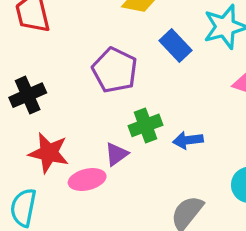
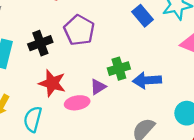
purple pentagon: (115, 70) -> (79, 30), moved
blue arrow: (188, 140) -> (147, 80), size x1.4

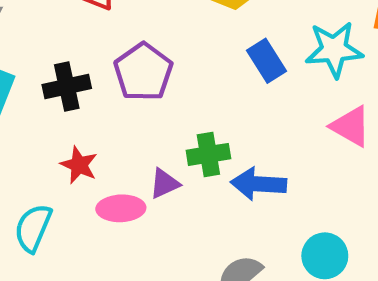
red star: (52, 83) -> (79, 165), size x0.7

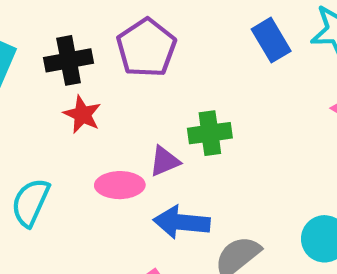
red star: (79, 165) -> (82, 115), moved
blue arrow: (258, 184) -> (182, 222), moved

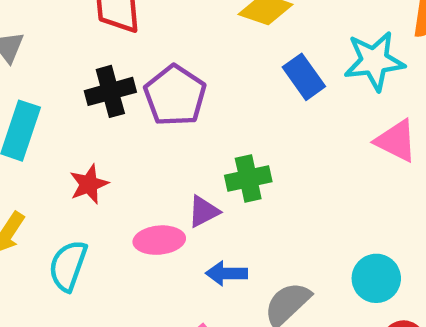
black cross: (69, 60) -> (110, 91), moved
red star: (82, 115) -> (89, 184), moved, turned 30
blue arrow: (182, 222) -> (227, 273), size x0.7

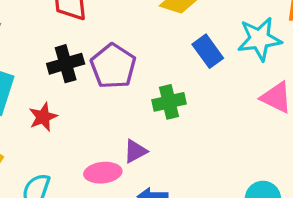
green cross: (248, 179) -> (169, 102), moved
red star: (89, 184) -> (43, 117), moved

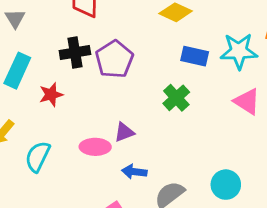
blue rectangle: (208, 51) -> (195, 56), turned -48
green cross: (169, 102) -> (176, 98), moved, turned -36

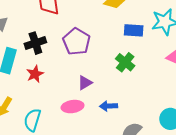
black cross: (75, 52) -> (35, 43), moved
purple triangle: (124, 132) -> (85, 83), moved
blue arrow: (134, 172) -> (109, 106), moved

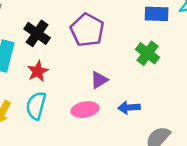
black cross: (35, 43) -> (37, 33), turned -35
cyan semicircle: (32, 120) -> (36, 106), moved

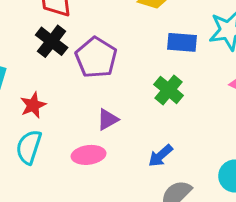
black cross: (37, 33) -> (52, 41), moved
blue arrow: (129, 107) -> (160, 156), moved, turned -40

